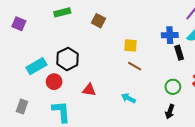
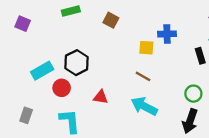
blue cross: (170, 35) -> (167, 34), moved
brown line: (135, 66) -> (143, 76), moved
cyan arrow: (128, 98) -> (144, 106), size x1.6
black arrow: (170, 112) -> (190, 121), size x1.5

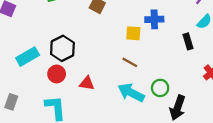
red circle: (62, 88) -> (57, 74), moved
green circle: (193, 94) -> (160, 88), moved

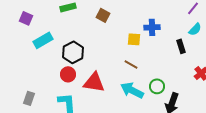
cyan rectangle: (28, 57) -> (43, 40), moved
red triangle: (87, 83) -> (94, 82), size x1.6

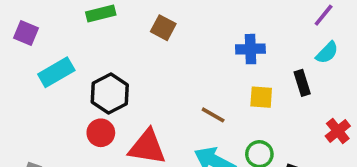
yellow square: (134, 39) -> (261, 97), moved

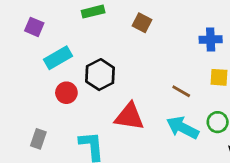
red circle: (101, 133) -> (66, 93), moved

